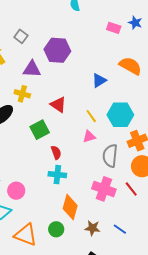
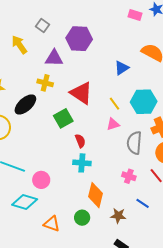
red triangle: (58, 105) -> (81, 93), size x1.4
pink cross: (104, 189) -> (129, 176), size x0.6
blue line: (120, 229) -> (143, 203), moved
orange triangle: (26, 235) -> (52, 224), size x0.7

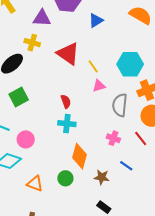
blue triangle: (122, 68) -> (96, 21), moved
yellow line: (115, 104) -> (93, 66), moved
green square: (63, 118) -> (19, 97), moved

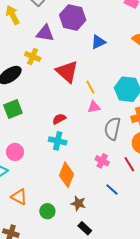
red semicircle: (66, 102) -> (59, 119), turned -104
brown star: (102, 177) -> (78, 203), moved
green circle: (65, 178) -> (47, 211), moved

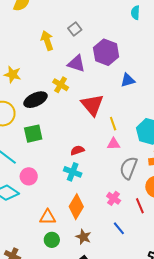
orange triangle: (19, 197) -> (48, 217), moved, turned -36

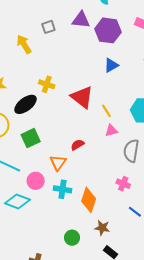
gray square: (75, 29) -> (48, 27), turned 32
purple hexagon: (106, 52) -> (108, 30), moved
purple triangle: (76, 64) -> (81, 20), moved
cyan cross: (73, 172) -> (62, 189), moved
orange triangle: (48, 217) -> (58, 163), moved, turned -42

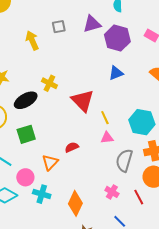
purple triangle: (81, 20) -> (92, 24), turned -30
cyan cross: (62, 189) -> (42, 194), moved

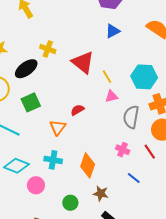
pink circle: (25, 177) -> (36, 185), moved

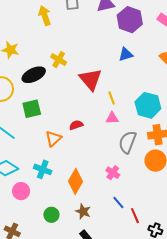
red line: (150, 152) -> (135, 216), moved

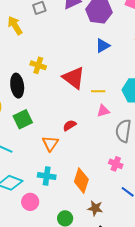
black ellipse: (34, 75) -> (17, 86), turned -60
yellow line: (112, 98) -> (98, 91), turned -56

